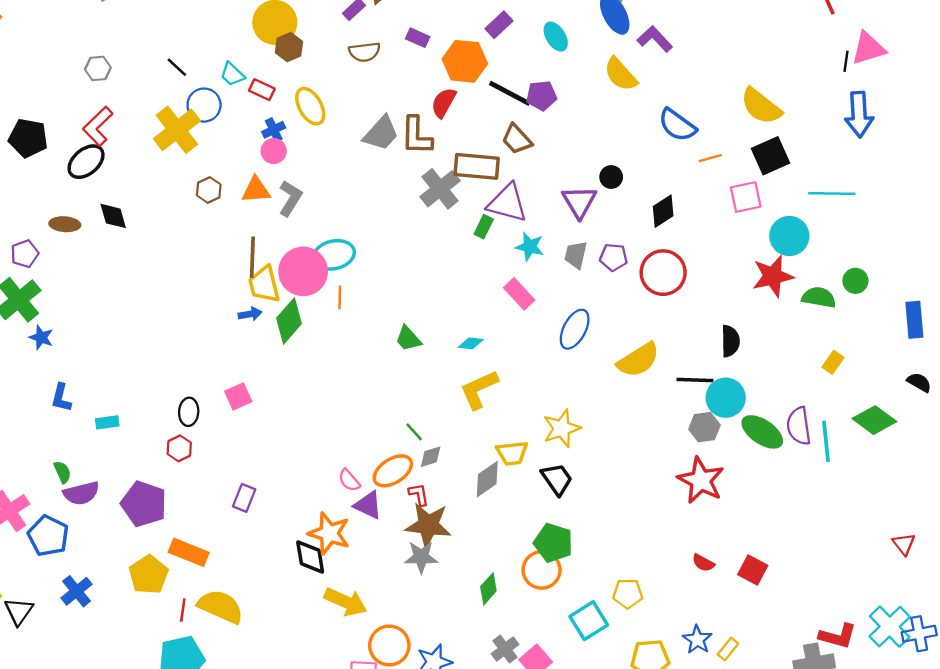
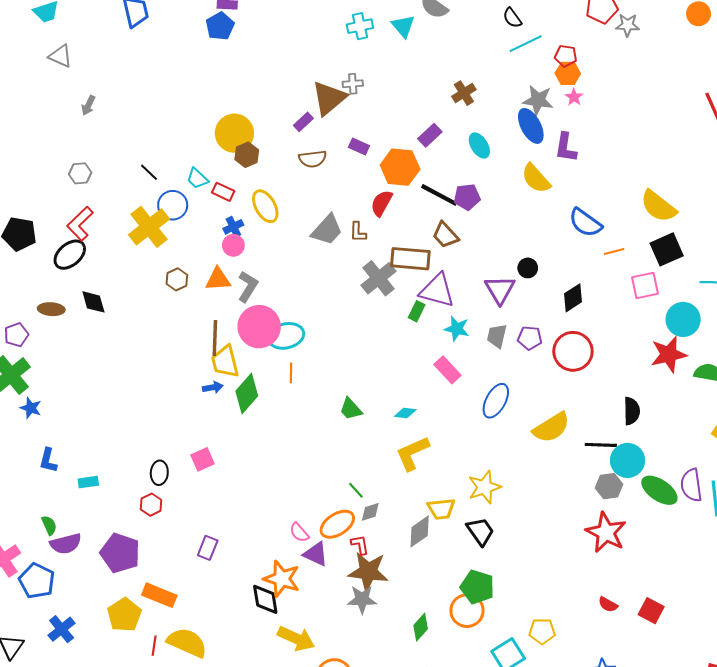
purple L-shape: (655, 39) -> (566, 148), turned -128
brown L-shape: (416, 136) -> (358, 232), size x0.6
pink circle: (303, 271) -> (259, 327), moved

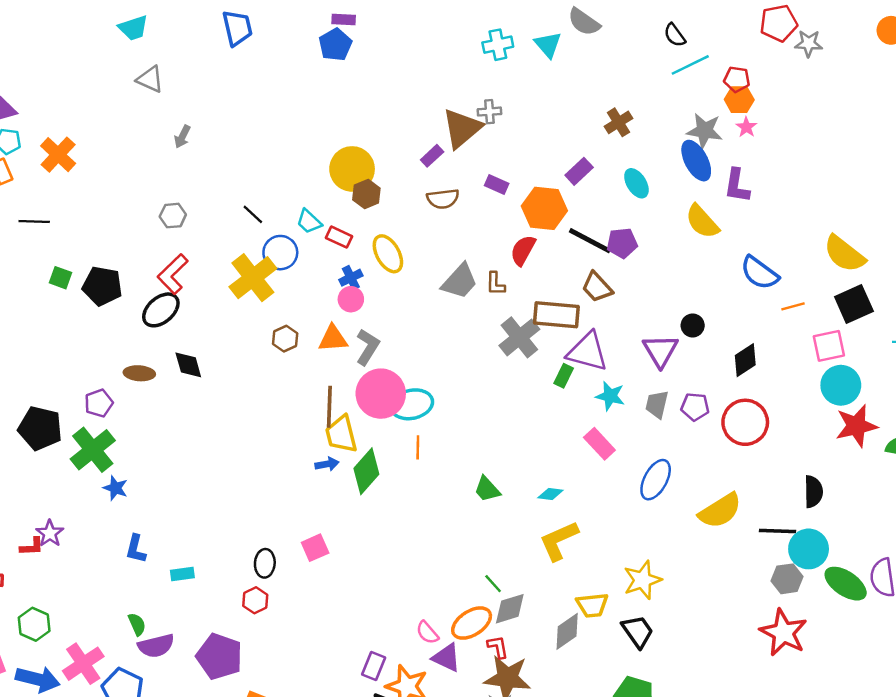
cyan circle: (683, 319) -> (841, 385), moved
gray diamond: (370, 512) -> (510, 609), size x1.4
purple rectangle: (208, 548) -> (374, 666), moved

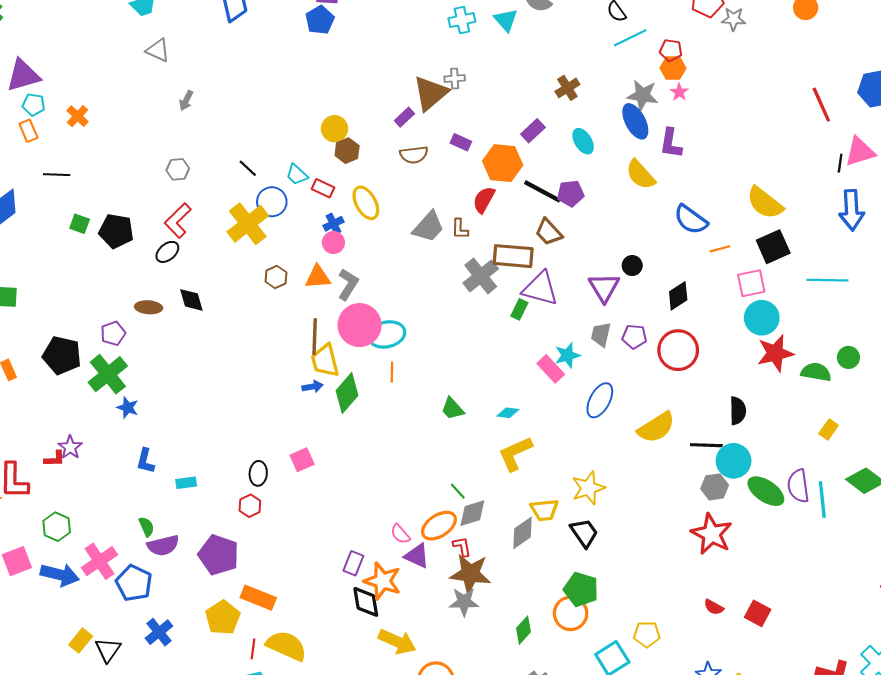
orange cross: (58, 155) -> (78, 116), size x0.7
yellow circle: (352, 169) -> (334, 129), size x0.7
black ellipse: (161, 310) -> (167, 252), size x0.7
cyan star: (610, 396) -> (567, 355), moved, turned -30

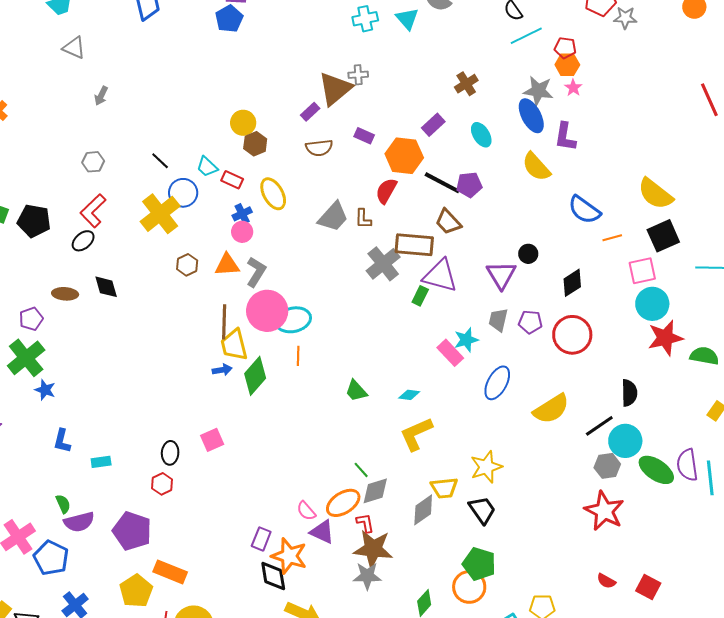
black line: (706, 445) -> (599, 426), turned -36

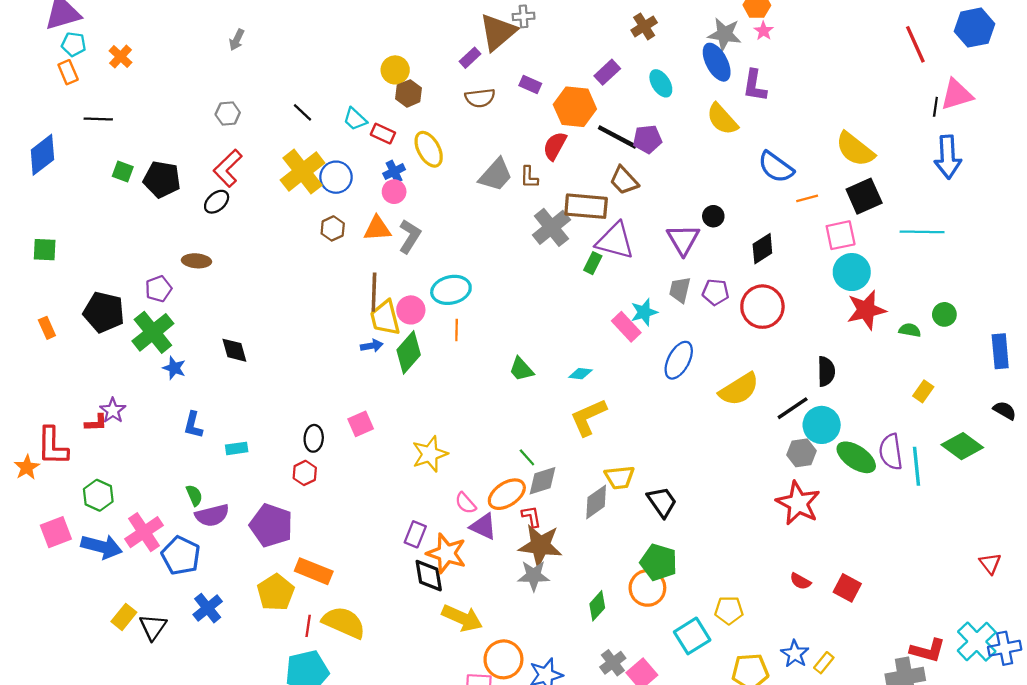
blue circle: (183, 193) -> (336, 177), moved
black diamond: (106, 287) -> (234, 350), moved
pink circle: (267, 311) -> (411, 310), moved, size x0.6
green semicircle: (704, 356) -> (910, 330), size x0.7
yellow star: (486, 467) -> (430, 454), moved

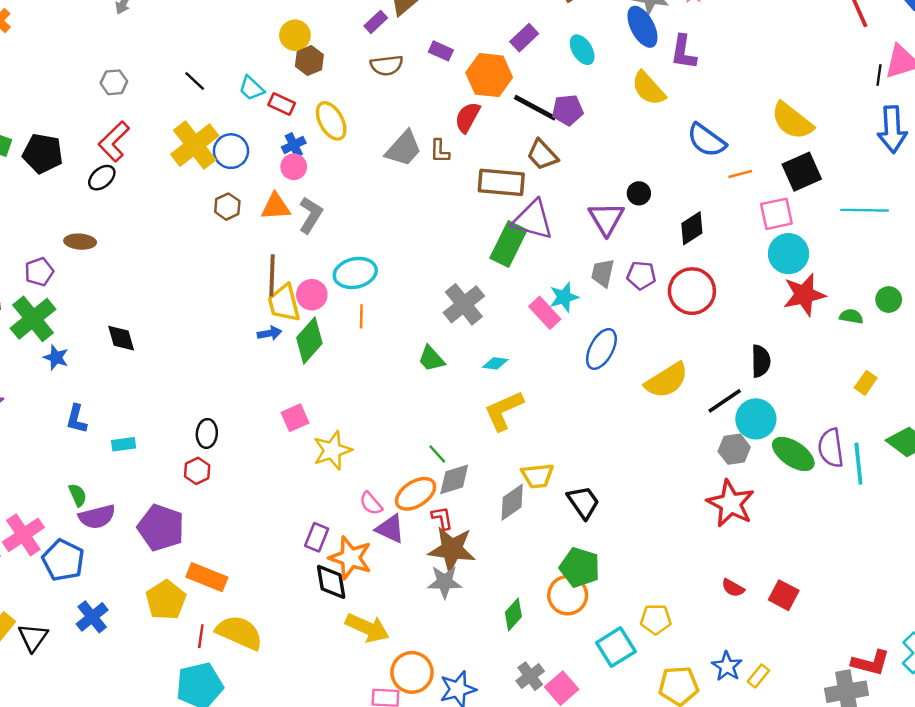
gray cross: (551, 227) -> (464, 304), moved
green rectangle: (593, 263) -> (509, 244), size x1.8
pink square: (361, 424) -> (295, 418), moved

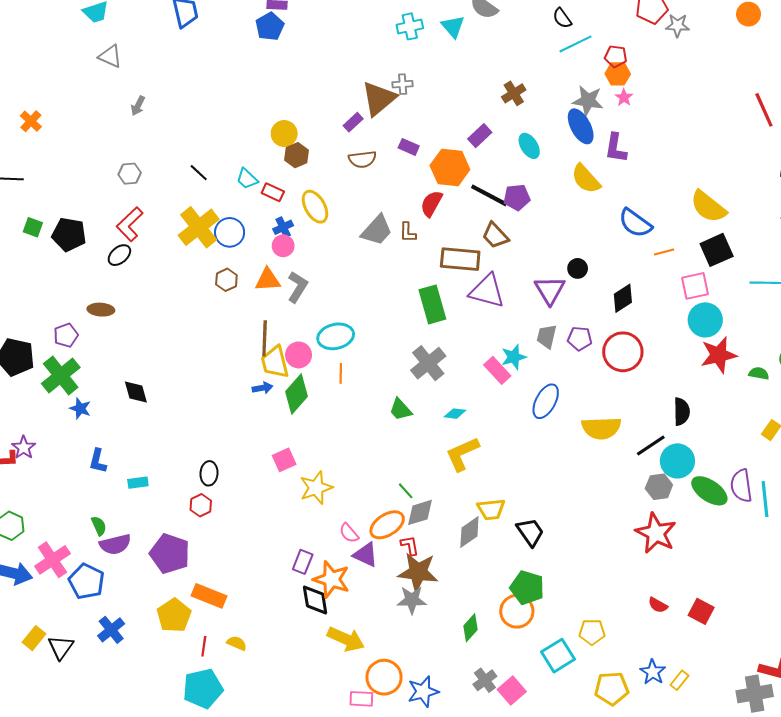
green rectangle: (509, 244) -> (432, 304), moved, turned -42
yellow semicircle: (667, 380) -> (601, 428), turned 30
yellow semicircle: (239, 633) -> (237, 643), size x0.5

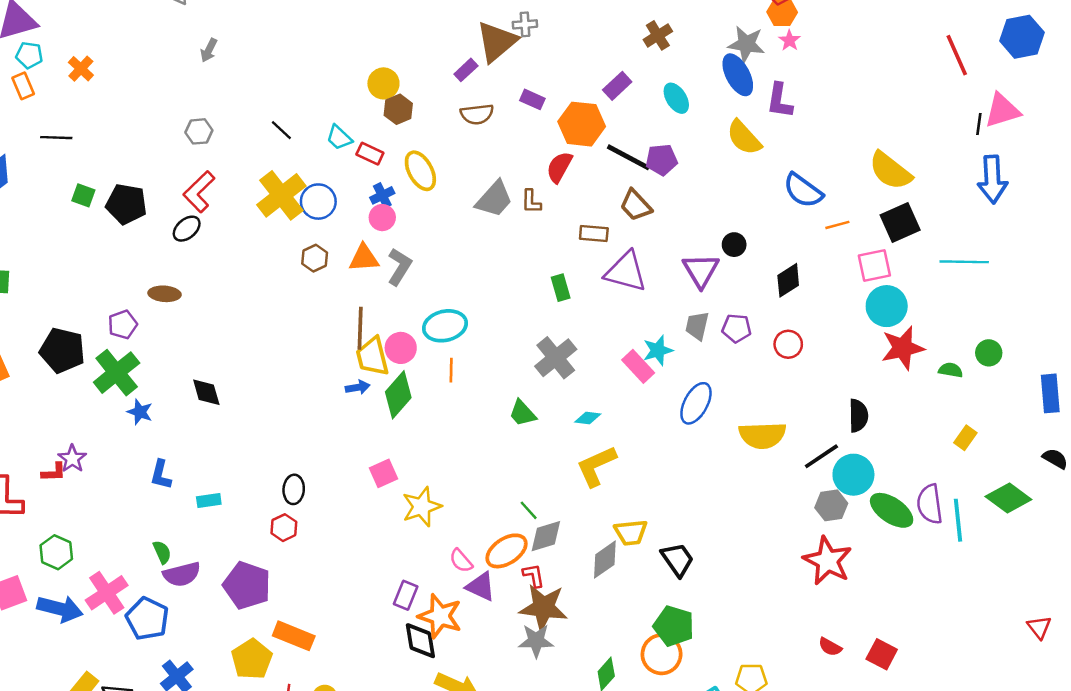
brown rectangle: (460, 259) -> (594, 234), size x0.6
green rectangle: (432, 304) -> (561, 288), size x0.6
red circle: (623, 352) -> (788, 344), size x0.6

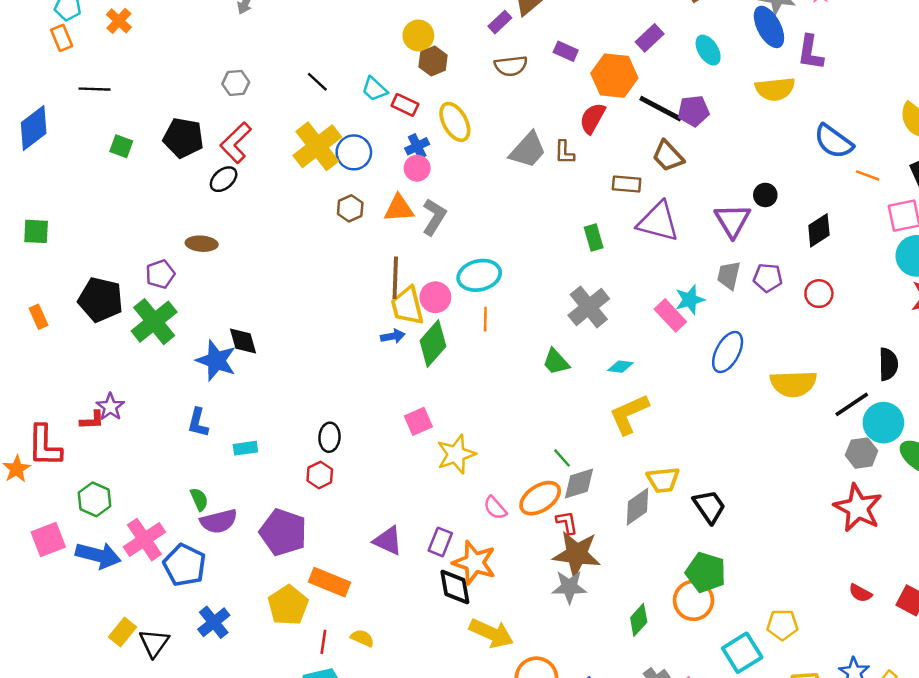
yellow semicircle: (744, 138) -> (775, 89), turned -54
black pentagon: (126, 204) -> (183, 138), moved
orange line: (837, 225) -> (868, 175), turned 35
blue star: (140, 412) -> (216, 361), moved, size x1.6
purple triangle: (481, 587) -> (388, 541), moved

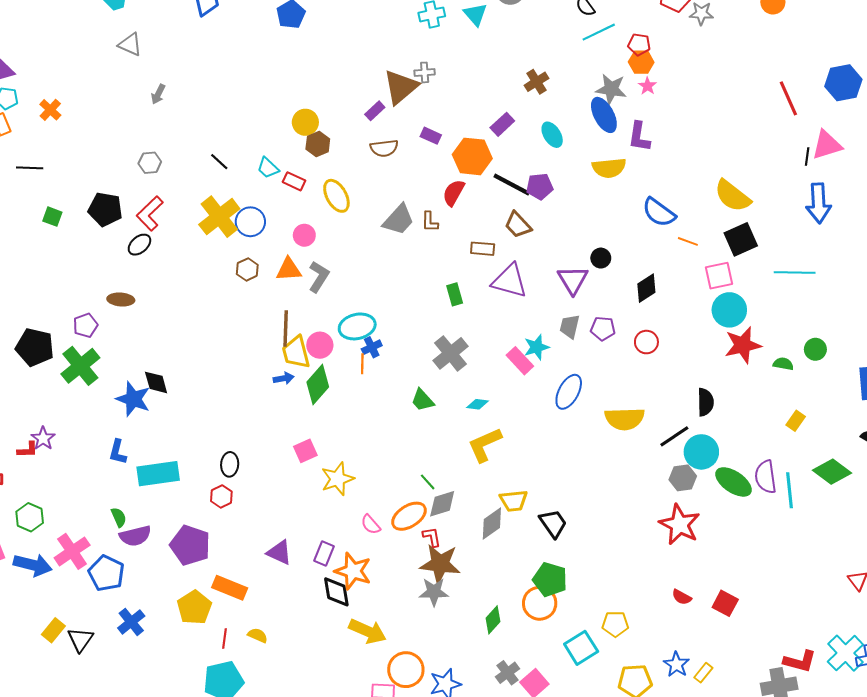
blue cross: (417, 146) -> (372, 347), moved
cyan rectangle: (245, 448) -> (158, 474), size x2.0

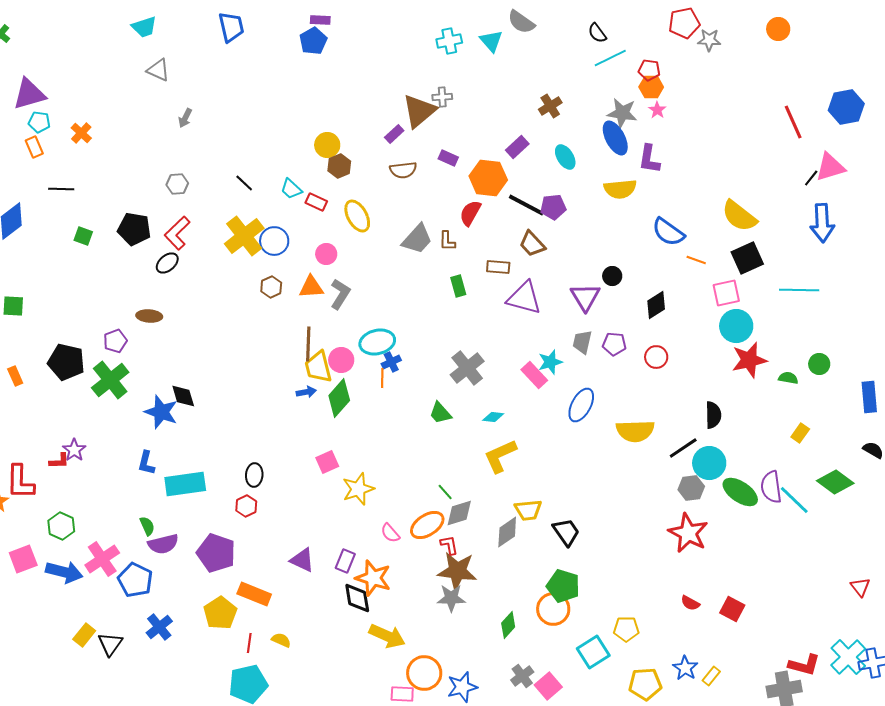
black line: (807, 156) -> (811, 178), turned 30
green rectangle: (455, 294) -> (458, 286), moved
cyan line: (789, 490) -> (794, 500), turned -40

